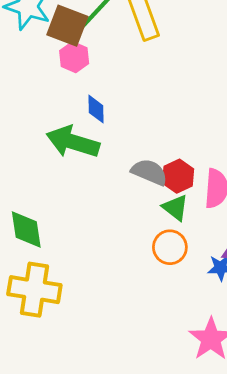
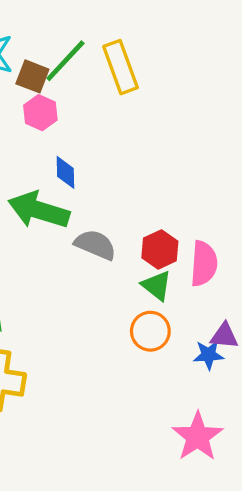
brown square: (67, 26) -> (32, 76), size x0.7
gray semicircle: (149, 172) -> (95, 245), moved

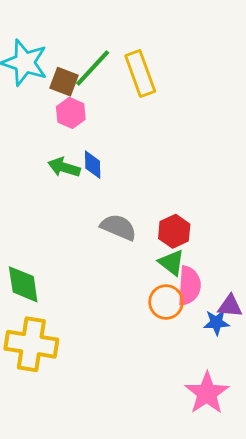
green arrow: (39, 210) -> (64, 167), moved, size x0.6
pink semicircle: (204, 264) -> (189, 286), moved

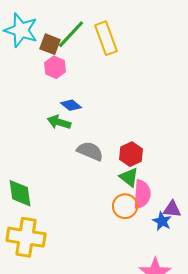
blue diamond: (93, 165) -> (71, 105), turned -50
green arrow: (64, 167) -> (59, 122), moved
blue star: (216, 322) -> (162, 221), turned 30

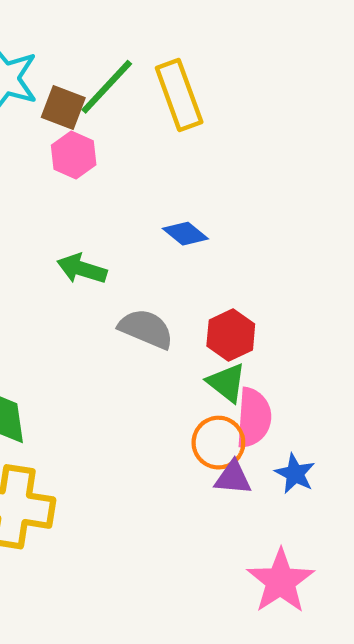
blue diamond: (71, 105) -> (185, 234), moved
purple triangle: (172, 209) -> (233, 478), moved

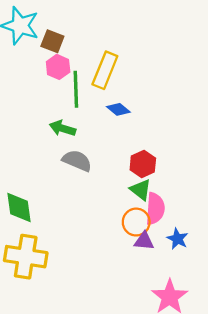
green line: (107, 87) -> (76, 89), moved, turned -45
yellow rectangle: (179, 95) -> (105, 70), moved, turned 42
gray semicircle: (146, 329) -> (77, 161), moved

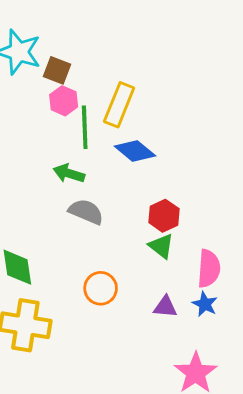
blue diamond: (118, 109) -> (135, 151), size x1.4
pink semicircle: (155, 209) -> (209, 268), moved
orange circle: (136, 222) -> (101, 288), moved

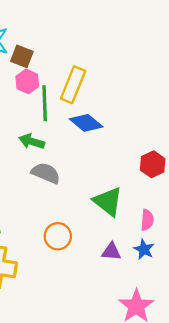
red hexagon: (164, 216) -> (153, 164), moved
green triangle: (161, 246) -> (108, 201), size x1.4
pink semicircle: (209, 268) -> (147, 220), size x0.7

